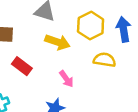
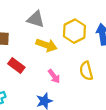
yellow semicircle: (105, 60) -> (86, 71), moved, turned -114

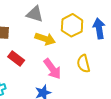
pink arrow: (54, 76) -> (52, 69), size x1.5

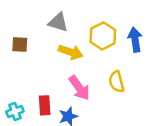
red rectangle: (16, 59) -> (45, 105), moved, turned 49

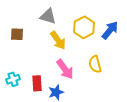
blue arrow: (135, 40) -> (110, 30), turned 48
yellow arrow: (71, 52) -> (58, 40), turned 36
cyan cross: (15, 111) -> (13, 79), moved

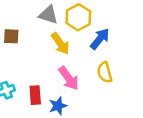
yellow hexagon: (84, 27) -> (78, 17), moved
blue arrow: (110, 30) -> (100, 39), moved

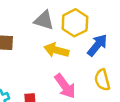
yellow arrow: (60, 44) -> (56, 50), turned 140

